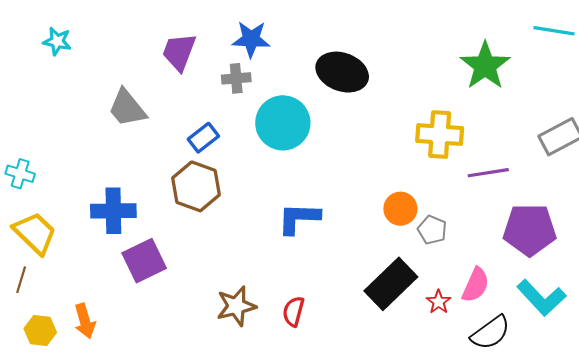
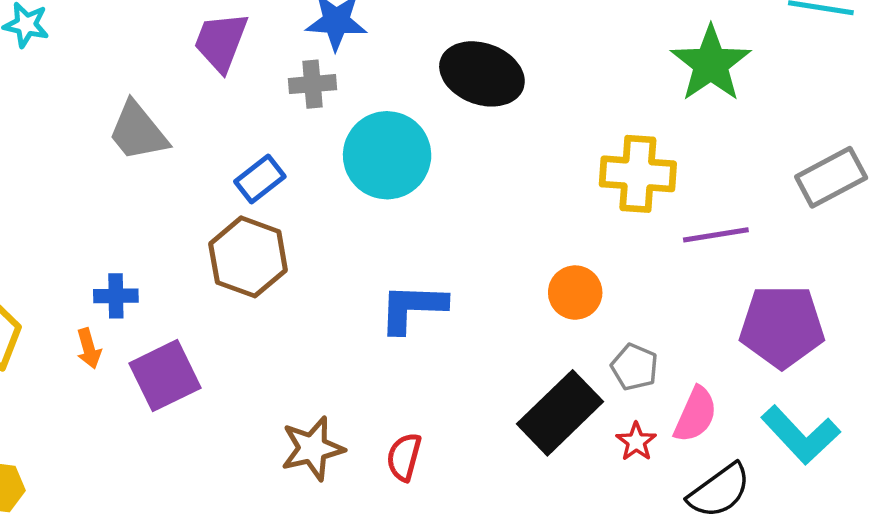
blue cross: (113, 211) -> (116, 296), size x0.6
gray pentagon: (432, 230) -> (634, 367), moved
orange arrow: (85, 321) -> (89, 348), moved, size x0.7

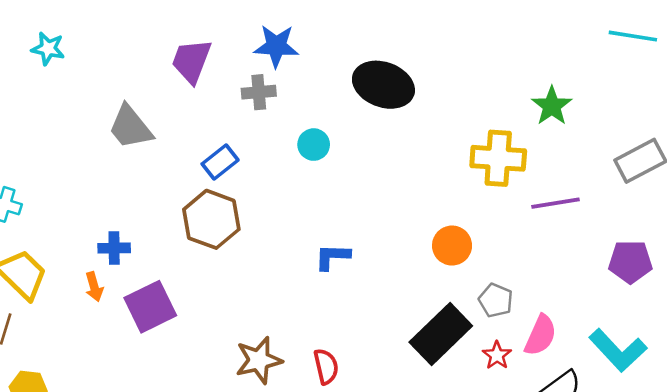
green star: (711, 64) -> (552, 106), moved, size x0.7
cyan circle: (387, 155) -> (314, 145), size x0.5
blue L-shape: (412, 308) -> (332, 257), size x0.7
purple pentagon: (782, 326) -> (630, 262), moved, size x0.7
red semicircle: (404, 457) -> (326, 366), turned 152

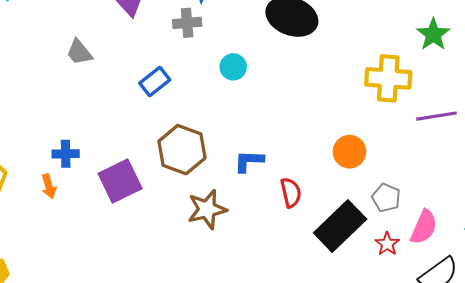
gray trapezoid: (130, 127) -> (79, 52), size x0.7
brown hexagon: (211, 219) -> (182, 150), moved
purple square: (150, 307) -> (120, 181), moved
brown star: (259, 360) -> (207, 209), moved
red semicircle: (326, 366) -> (291, 193), moved

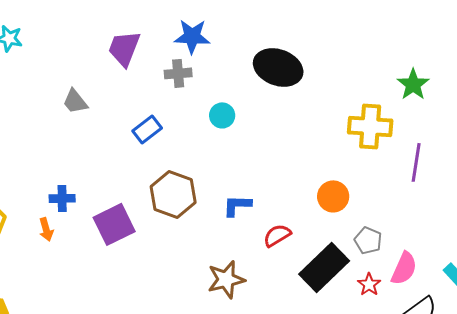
purple line: (436, 116) -> (416, 162), turned -72
red semicircle: (291, 193) -> (277, 235), turned -108
brown star: (207, 209) -> (226, 279), moved

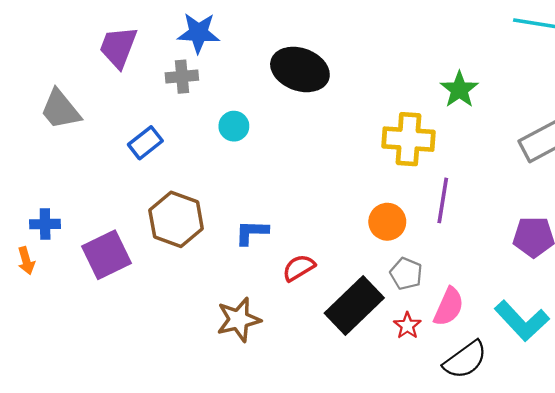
gray trapezoid: (75, 101) -> (60, 110), size x1.4
purple line: (416, 162) -> (443, 200), moved
orange circle: (333, 196) -> (387, 222), moved

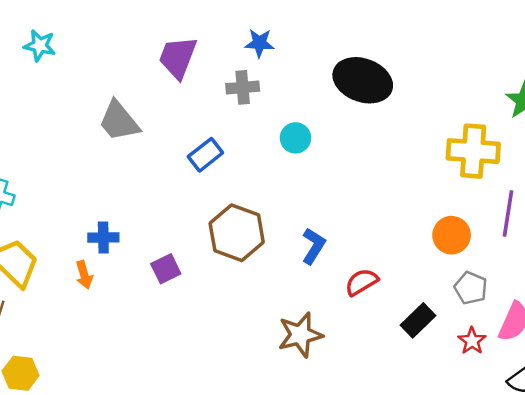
blue star: (198, 33) -> (259, 43), size x0.7
blue L-shape: (252, 232) -> (313, 246), turned 120
purple square: (106, 255) -> (166, 269), size x0.6
black rectangle: (354, 306) -> (418, 320), size x0.6

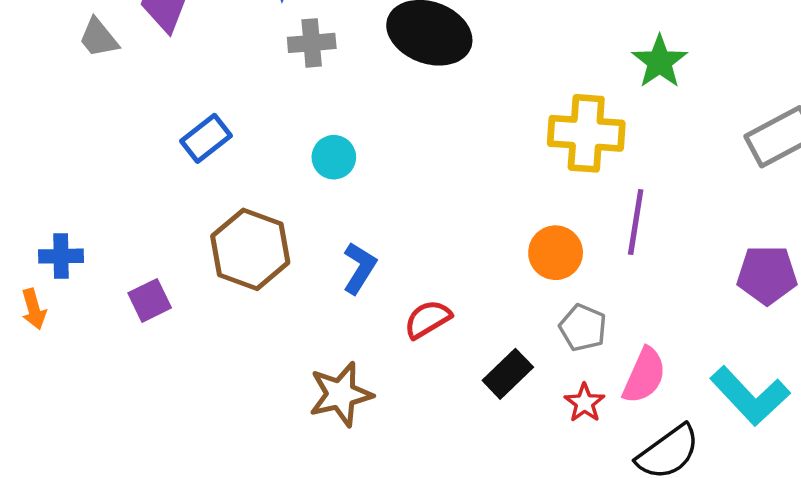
gray cross: (243, 87) -> (312, 43), moved
gray trapezoid: (119, 121) -> (98, 38), moved, size x0.7
cyan circle: (295, 138) -> (334, 157), moved

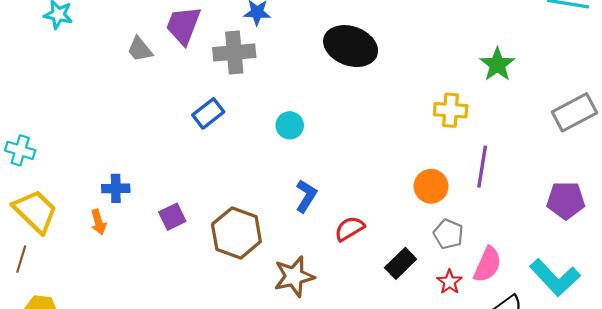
gray cross: (312, 43) -> (234, 53), moved, size x1.4
yellow cross: (586, 133) -> (451, 110), size x0.7
brown hexagon: (250, 249) -> (236, 233), moved

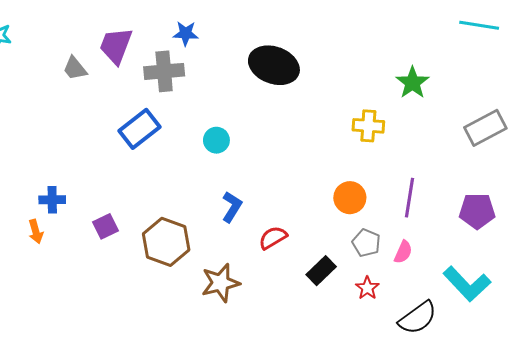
blue rectangle: (208, 113) -> (139, 129), size x1.4
purple line: (482, 167) -> (409, 198), moved
pink semicircle: (488, 264) -> (403, 252), moved, size x0.7

